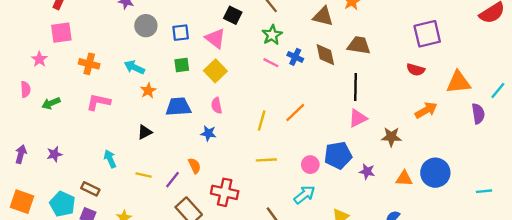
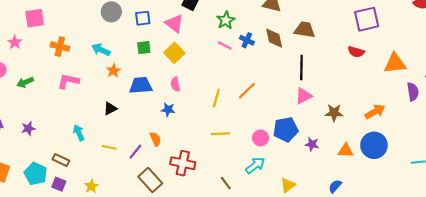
orange arrow: (426, 110) -> (375, 112), moved

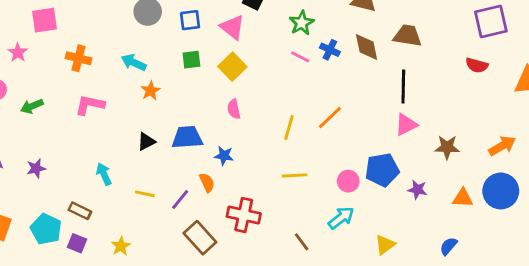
blue trapezoid: (141, 85) -> (187, 137), moved
blue star: (168, 110) -> (224, 156), moved

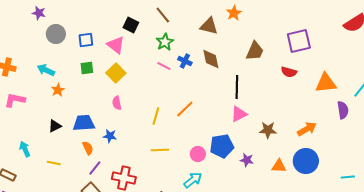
brown trapezoid: (408, 36) -> (255, 51), moved, turned 105
orange semicircle: (207, 183) -> (88, 148), moved
purple line: (180, 199) -> (95, 168), moved

